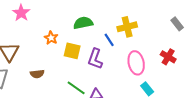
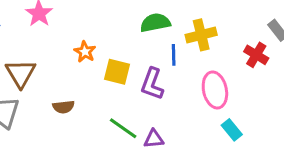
green semicircle: (83, 23) -> (155, 23), moved
blue line: (109, 40) -> (174, 55), turned 32
red cross: (168, 57) -> (256, 55), moved

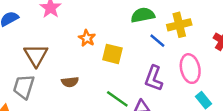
blue line: (174, 55) -> (157, 41), turned -49
purple L-shape: (152, 84) -> (154, 78), moved

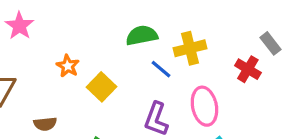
yellow square: (112, 54) -> (101, 87), turned 30

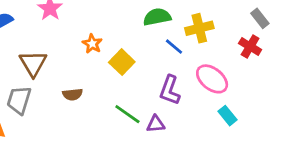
gray rectangle: (270, 43) -> (260, 18), moved
pink ellipse: (204, 106) -> (212, 79), turned -40

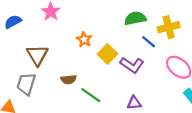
purple L-shape: (170, 90) -> (132, 65), moved, turned -75
green line: (127, 114) -> (91, 95), moved

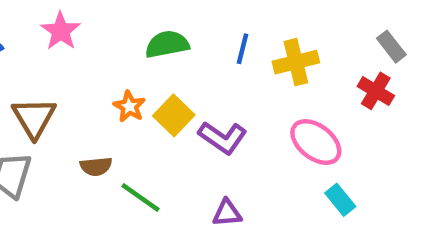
green semicircle: (135, 18) -> (167, 44), moved
orange star: (84, 39) -> (129, 106), moved
blue line: (149, 42) -> (243, 49), moved, turned 64

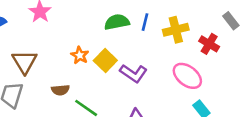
green semicircle: (167, 44) -> (117, 22), moved
red cross: (376, 91) -> (209, 44), moved

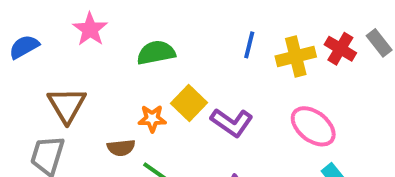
green semicircle: (117, 22) -> (156, 53), moved
red cross: (209, 44) -> (340, 49), moved
orange star: (80, 55) -> (152, 119), moved, turned -30

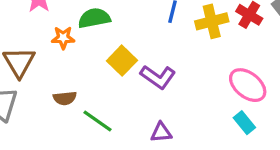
orange star: (152, 119) -> (63, 38), moved
pink ellipse: (313, 126) -> (248, 85), moved

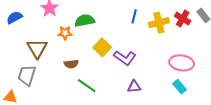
pink ellipse: (248, 85) -> (182, 63), turned -30
brown semicircle: (65, 98) -> (71, 64), moved
purple triangle: (161, 132) -> (134, 87), moved

